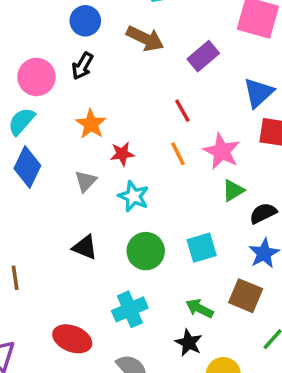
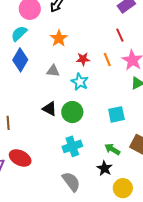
red line: (182, 111) -> (120, 35), moved
red star: (122, 154) -> (83, 59), moved
gray triangle: (86, 181) -> (53, 71), turned 48
green circle: (146, 251) -> (72, 112), moved
red ellipse: (72, 339) -> (20, 158), moved

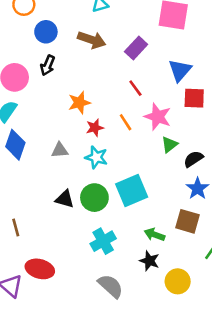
orange star: (59, 38) -> (79, 103), moved, turned 30
cyan square: (116, 114) -> (132, 191), moved, size x1.4

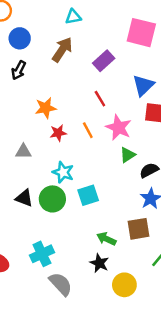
brown arrow: (92, 40) -> (62, 50), turned -80
cyan star: (96, 157) -> (63, 172), moved
cyan square: (132, 191) -> (88, 195), size x0.7
brown square: (188, 221) -> (139, 229), turned -30
cyan cross: (103, 241) -> (42, 254), moved

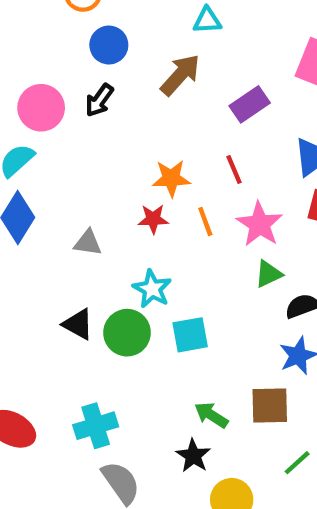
orange star: (46, 108) -> (171, 178), moved

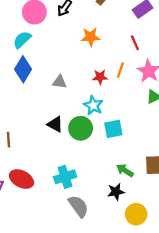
orange star: (171, 178) -> (91, 37), moved
red star: (153, 219) -> (100, 77), moved
orange line: (205, 221) -> (120, 70), turned 40
black star: (193, 456) -> (116, 192), turned 30

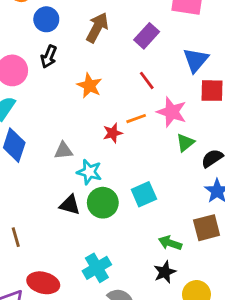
orange star: (91, 37) -> (89, 86), turned -30
orange line: (120, 70) -> (136, 119), turned 64
cyan star: (93, 105) -> (89, 172), moved

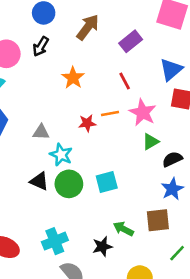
black star: (165, 272) -> (102, 247), moved

